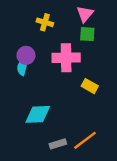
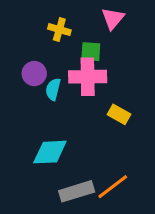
green square: (87, 34) -> (91, 52), moved
cyan semicircle: (22, 67) -> (53, 89), moved
gray rectangle: (58, 144) -> (77, 191), size x1.5

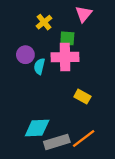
yellow cross: (59, 30) -> (44, 22), turned 35
yellow rectangle: (119, 114) -> (82, 97), moved
cyan diamond: (50, 152) -> (37, 128), moved

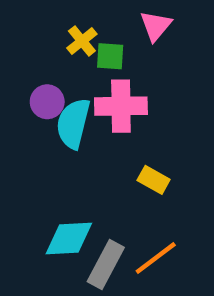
green square: (67, 38) -> (110, 56), moved
cyan semicircle: (39, 66) -> (73, 123), size x1.6
gray rectangle: (57, 142) -> (106, 265), turned -45

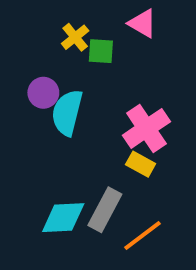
pink triangle: (156, 26) -> (142, 23), turned -40
pink cross: (121, 106) -> (146, 128), moved, turned -33
gray rectangle: (106, 265) -> (105, 210), moved

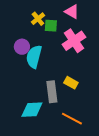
pink cross: (146, 128) -> (74, 41), moved
gray rectangle: (105, 210) -> (52, 92), moved, turned -35
orange line: (142, 236) -> (72, 119), turned 65

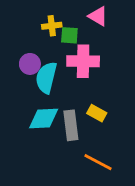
yellow cross: (38, 19) -> (52, 26), turned 32
pink cross: (74, 41) -> (83, 61), moved, turned 35
cyan diamond: (32, 110) -> (44, 118), moved

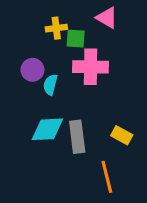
cyan semicircle: (46, 78) -> (50, 85), size x0.6
yellow rectangle: (97, 113) -> (122, 135), moved
orange line: (98, 162) -> (107, 177), turned 48

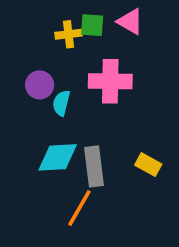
green square: (76, 39) -> (92, 25), moved
orange line: (107, 177) -> (79, 208), moved, turned 44

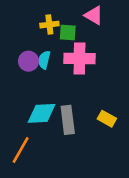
green square: (92, 25) -> (68, 32), moved
cyan semicircle: (61, 103) -> (44, 60), moved
orange line: (79, 208) -> (21, 150), moved

